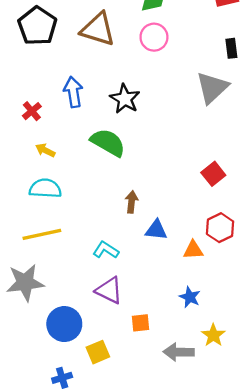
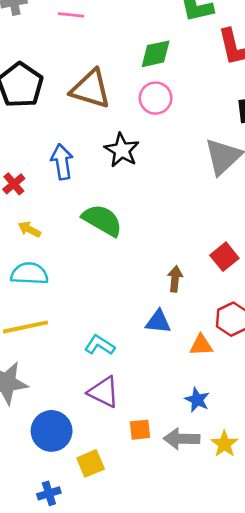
black star: (125, 99) -> (122, 150), moved
brown arrow: (132, 202) -> (175, 279), moved
gray arrow: (179, 352) -> (182, 439), moved

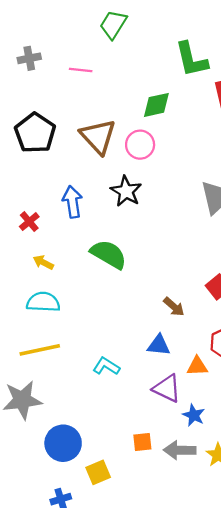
brown triangle: (91, 89) -> (98, 136), turned 30
pink circle: (156, 98) -> (140, 145), moved
brown arrow: (175, 279) -> (174, 307), turned 125
purple triangle: (104, 392) -> (167, 388), moved

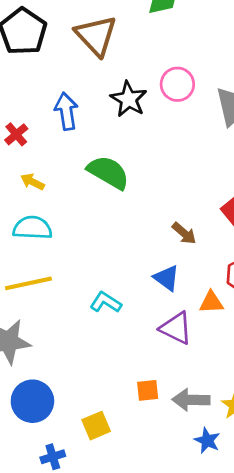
pink circle: (140, 145) -> (177, 84), moved
blue triangle: (159, 345) -> (167, 278), turned 30
blue star: (194, 415) -> (207, 440), moved
blue circle: (63, 443) -> (32, 401), moved

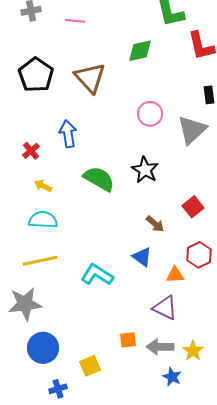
black star: (129, 99) -> (145, 170), moved
cyan L-shape: (106, 302) -> (97, 275), size x1.4
purple triangle: (176, 328) -> (165, 308), moved

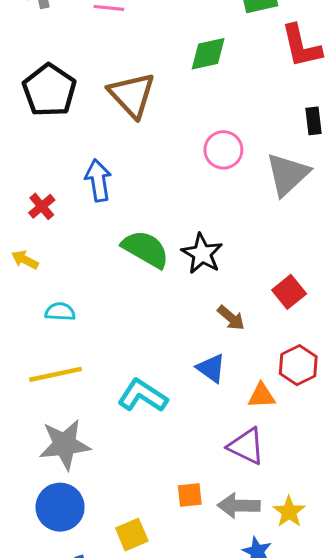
black star: (145, 170) -> (202, 254), moved
yellow arrow: (43, 186) -> (25, 260), moved
cyan semicircle: (43, 220) -> (60, 312), size x0.7
gray star: (25, 304) -> (65, 445), moved

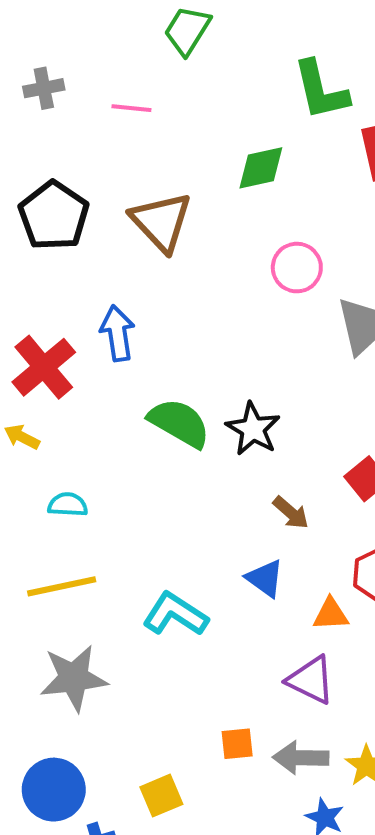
pink circle: (223, 150) -> (297, 268), moved
red cross: (42, 206) -> (44, 367), size x1.8
blue circle: (60, 507) -> (54, 790), moved

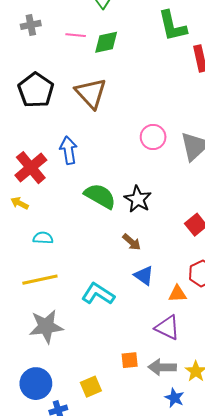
green diamond: (261, 168) -> (106, 42), moved
pink circle: (297, 268) -> (153, 137), moved
brown arrow: (291, 513) -> (132, 242), moved

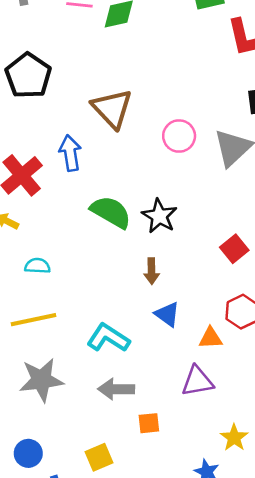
brown triangle: (91, 93) -> (112, 108), moved
brown arrow: (132, 242) -> (152, 271), turned 48
purple triangle: (167, 328) -> (197, 381), turned -36
gray arrow: (162, 367) -> (116, 389), moved
blue circle: (36, 384) -> (28, 453), size x0.7

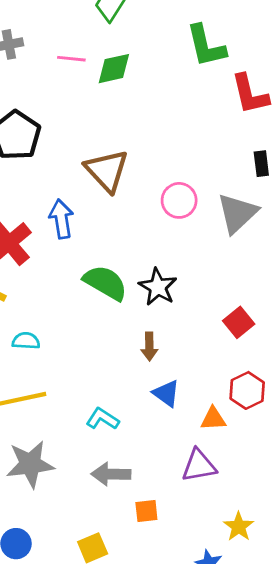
cyan L-shape: (108, 338) -> (103, 419), size x0.7

